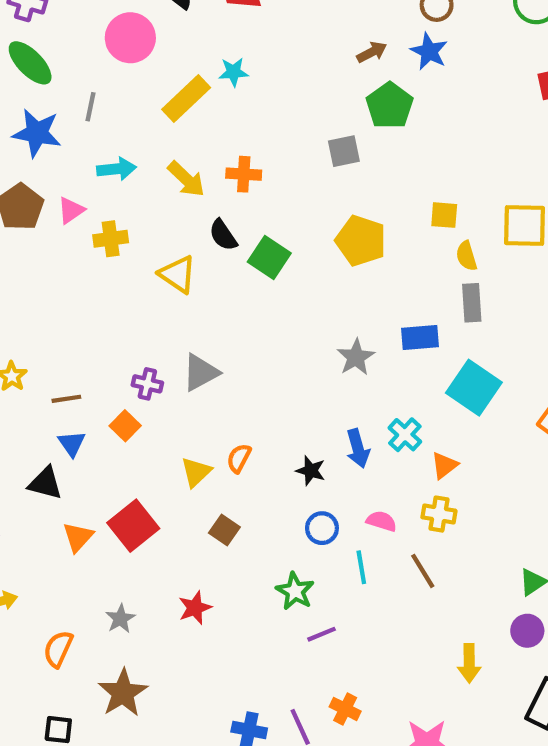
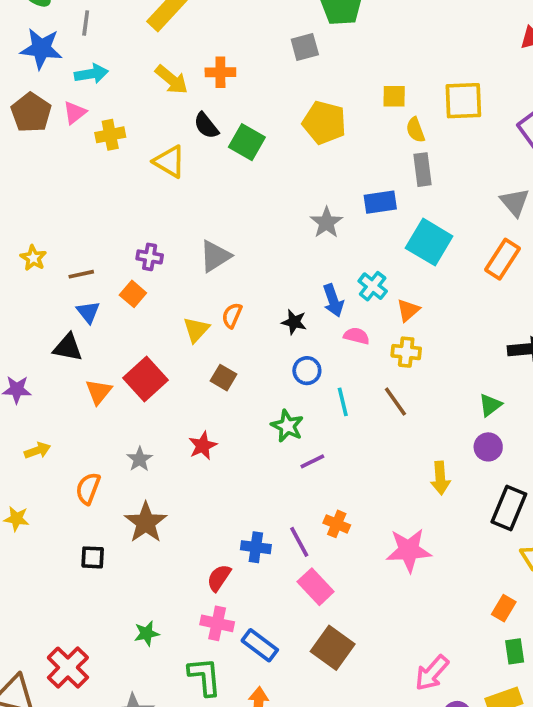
cyan arrow: (117, 169) -> (91, 74), moved
gray triangle: (201, 372) -> (215, 256), moved
pink semicircle: (382, 521) -> (356, 336), moved

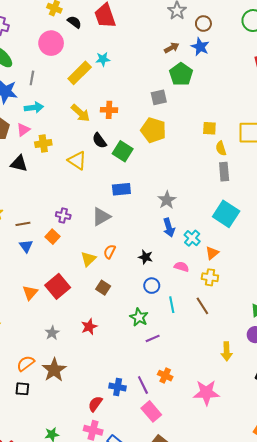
yellow pentagon: (324, 123) -> (153, 130), moved
blue rectangle: (380, 202) -> (121, 189), moved
blue arrow: (333, 300) -> (169, 227), moved
black triangle: (68, 347) -> (19, 164), moved
orange semicircle: (88, 488) -> (26, 363), moved, turned 30

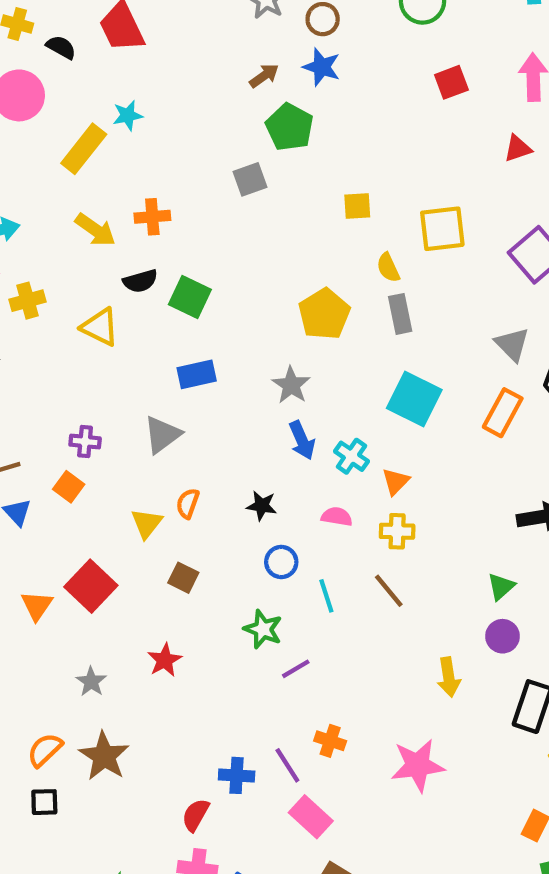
yellow square: (209, 128) -> (357, 206), moved
yellow pentagon: (153, 130) -> (324, 314), moved, turned 30
black semicircle: (99, 141) -> (140, 281), turned -63

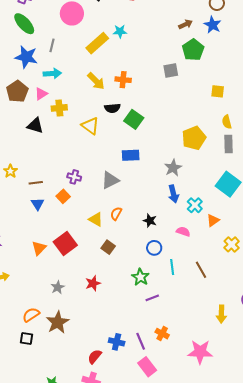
yellow triangle: (147, 523) -> (96, 219), turned -49
yellow cross: (397, 531) -> (232, 244), moved, turned 35

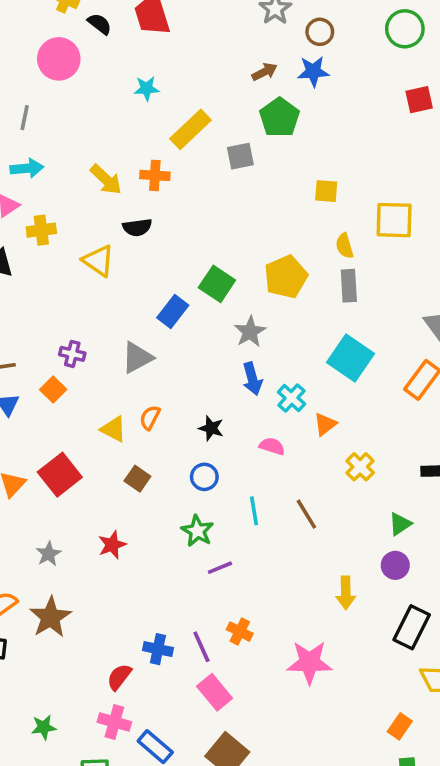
blue star: (213, 25) -> (313, 71), turned -30
yellow rectangle: (97, 43) -> (191, 129), moved
green square: (134, 119) -> (217, 284), moved
blue rectangle: (131, 155) -> (173, 312), turned -48
blue circle: (154, 248) -> (204, 477), moved

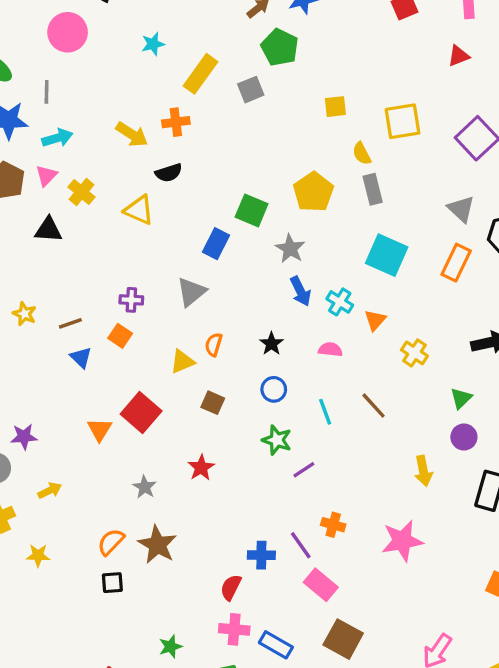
yellow cross: (41, 230) -> (81, 192), turned -32
black star: (211, 428) -> (271, 344), turned 30
yellow triangle: (113, 429) -> (182, 362), turned -40

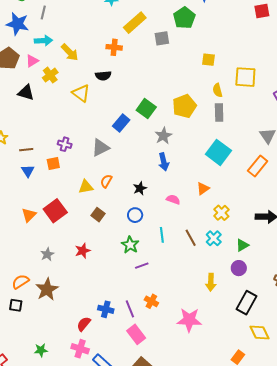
yellow arrow: (132, 134) -> (70, 52), moved
cyan cross: (340, 302) -> (214, 238), moved
orange square: (120, 336) -> (53, 164), turned 32

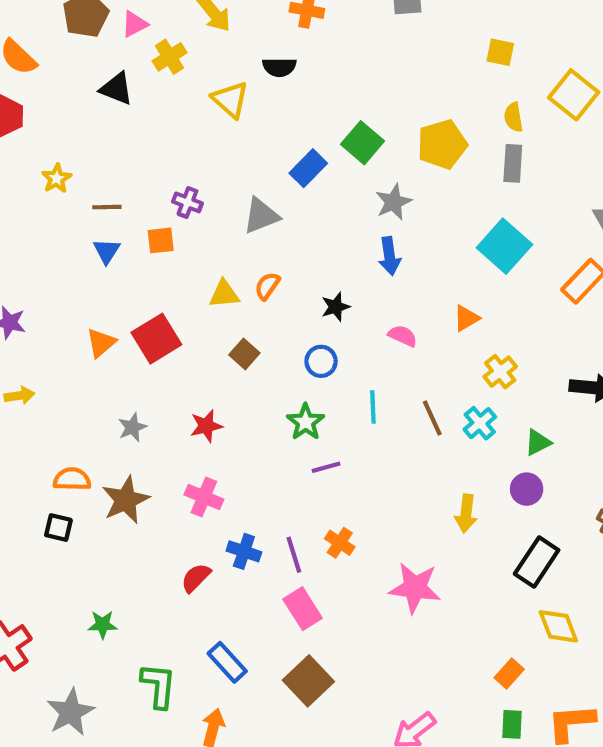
yellow square: (245, 77) -> (574, 95), turned 30
orange semicircle: (20, 282) -> (72, 479), turned 30
pink cross: (80, 349) -> (204, 497), moved

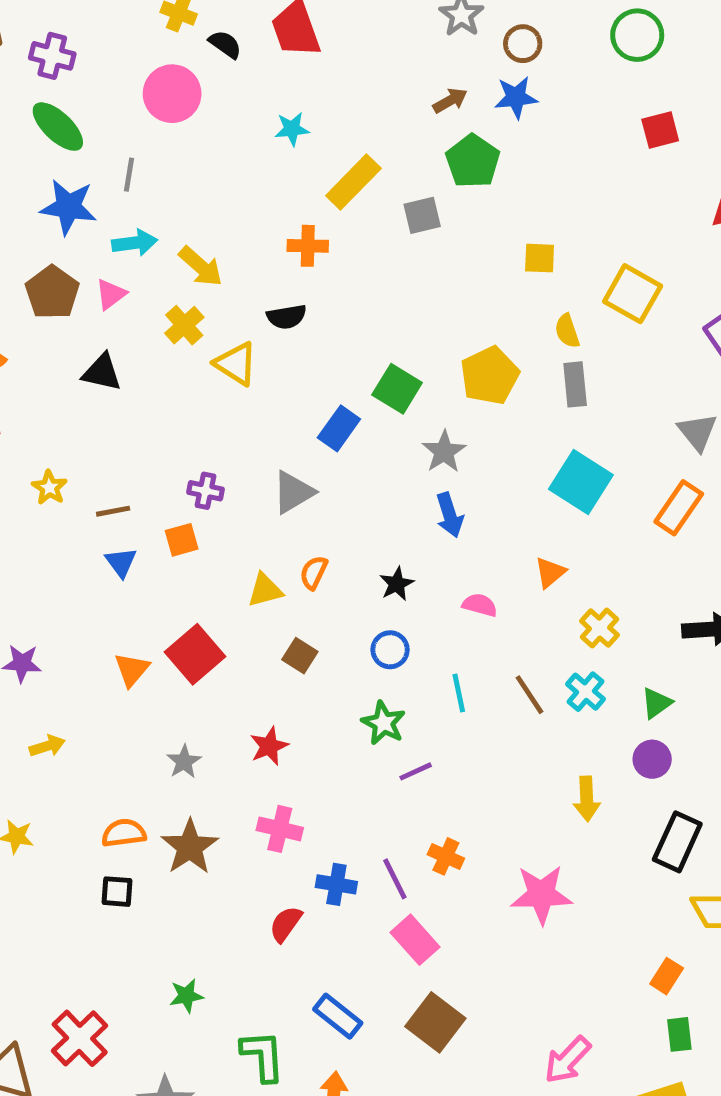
yellow cross: (170, 57) -> (184, 325), moved

